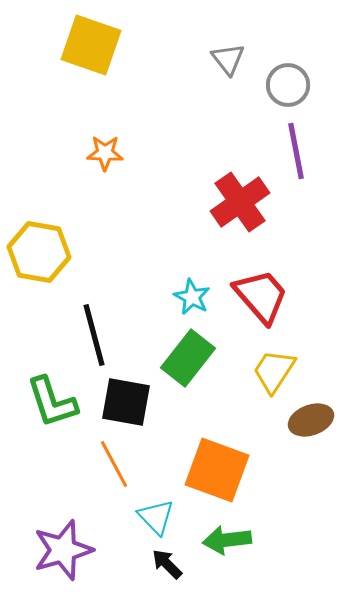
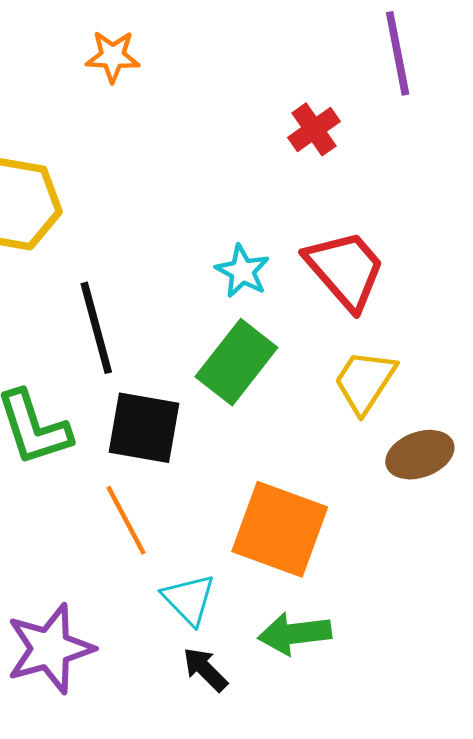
red cross: (240, 202) -> (314, 129), size x0.6

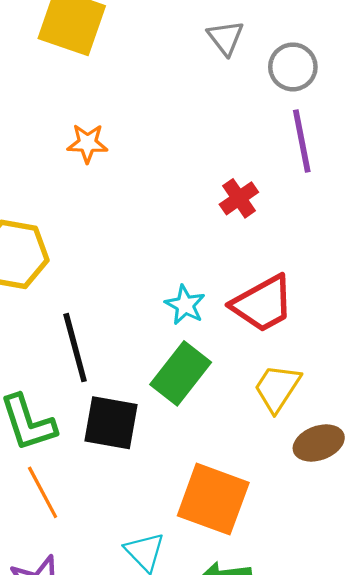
red trapezoid: (345, 270) -> (263, 304), turned 102
orange line: (126, 520) -> (43, 492), moved

